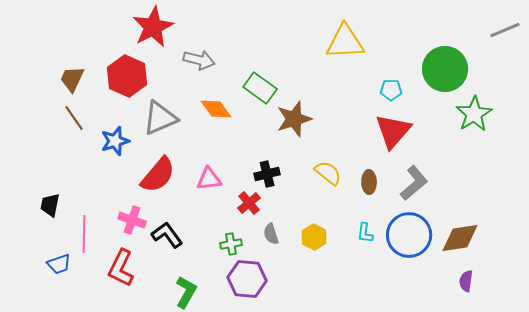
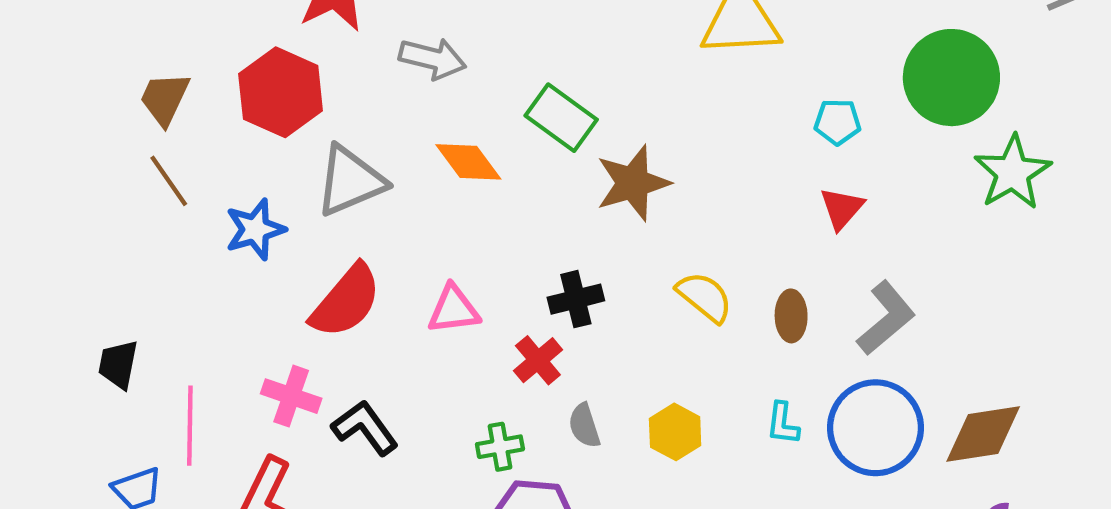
red triangle: (393, 131) -> (842, 208), size x0.6

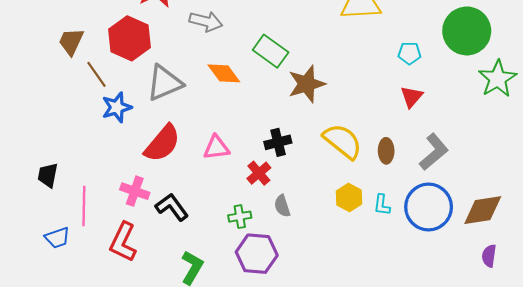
brown line: (169, 181) -> (97, 74), moved
yellow semicircle: (705, 297) -> (343, 141), size x1.4
yellow hexagon: (675, 432) -> (349, 197), moved

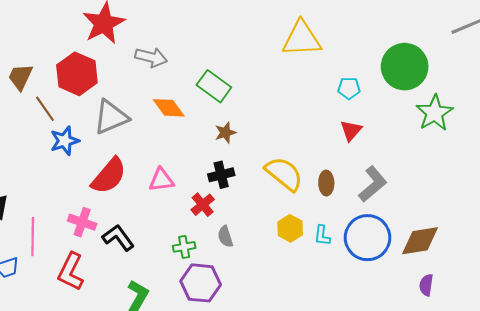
brown star: (307, 84) -> (225, 133), moved, size x0.6

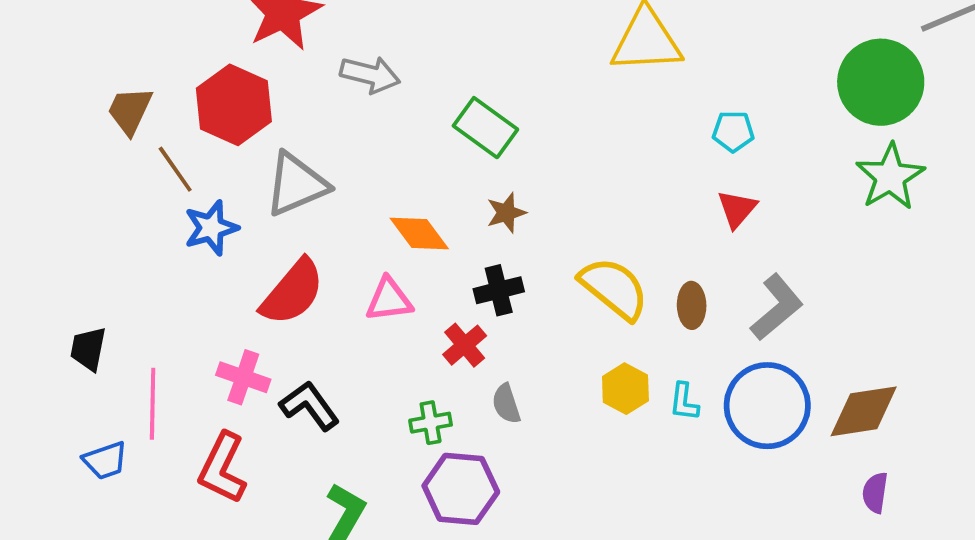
green circle: (405, 67) -> (881, 82), moved
orange diamond: (169, 108) -> (419, 233), moved

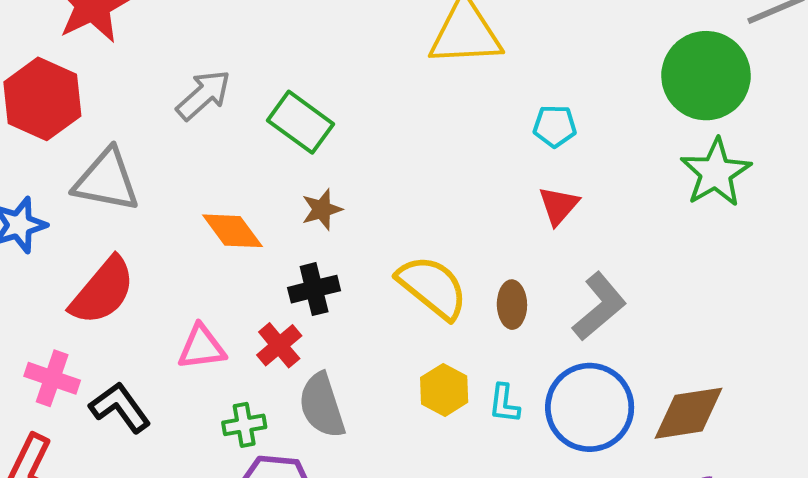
gray arrow: (370, 75) -> (203, 95), moved, turned -56
gray triangle: (296, 184) -> (106, 180), turned 34
pink triangle: (389, 300) -> (202, 347), moved
gray semicircle: (506, 404) -> (322, 405), size x1.6

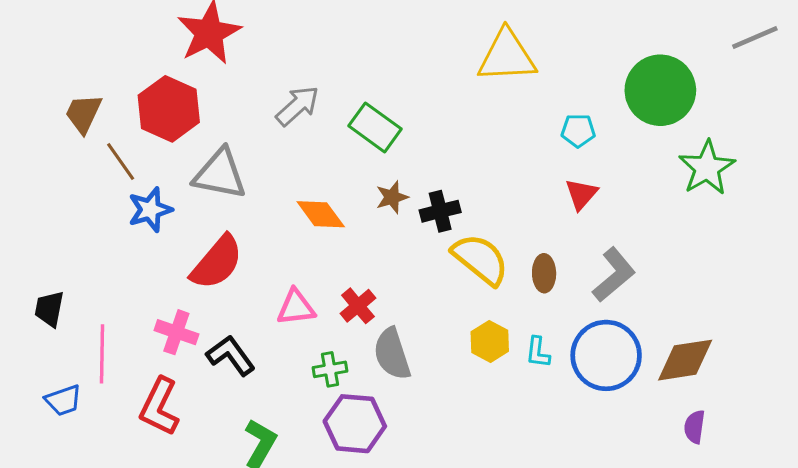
green circle: (706, 76) -> (660, 90), moved
black cross: (314, 289) -> (440, 211), moved

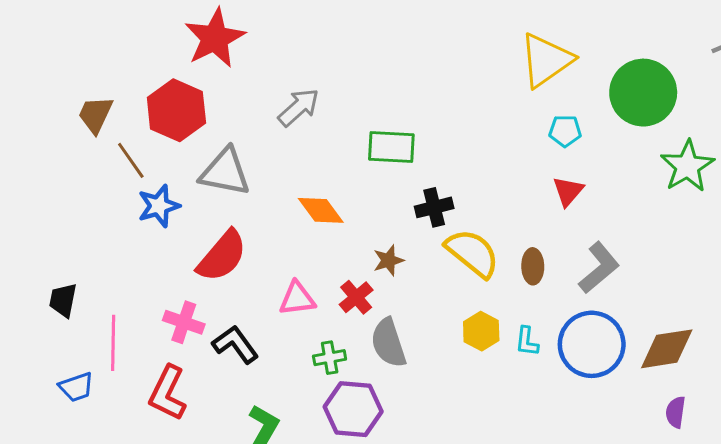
yellow triangle: (507, 56) -> (546, 60), moved, turned -32
green rectangle: (375, 127) -> (391, 147), moved, turned -33
brown star: (392, 197) -> (388, 260), moved

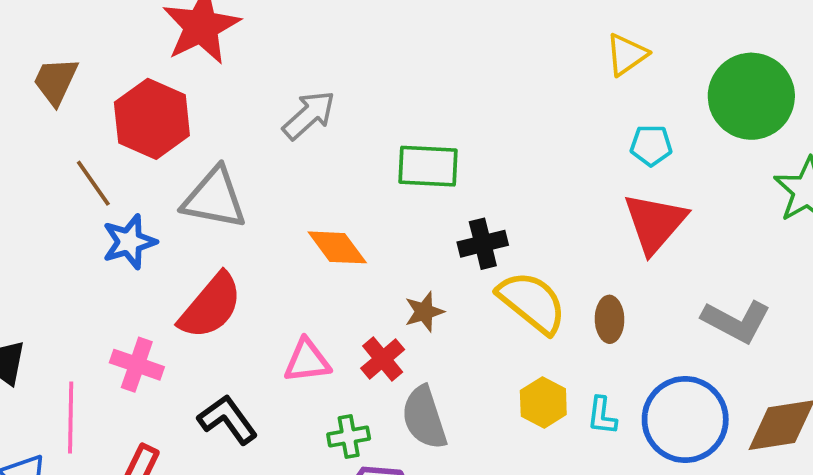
yellow triangle: (546, 60) -> (627, 55), size x0.6
brown trapezoid: (95, 115) -> (56, 81), moved
red triangle: (568, 191) -> (655, 223), size x1.6
gray L-shape: (599, 268) -> (736, 321), moved, turned 68
pink cross: (184, 322) -> (137, 365), moved

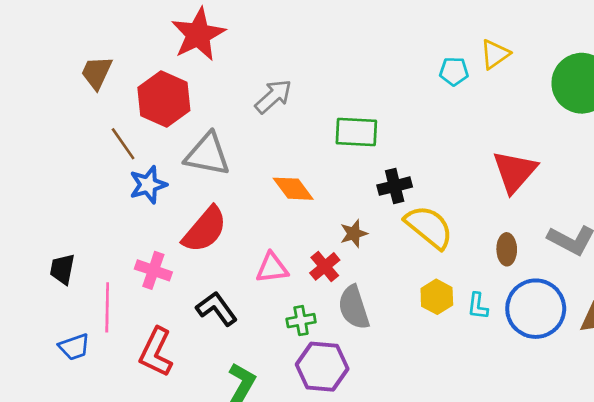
cyan pentagon: (651, 145) -> (454, 71), moved
brown ellipse: (610, 319) -> (507, 249), moved

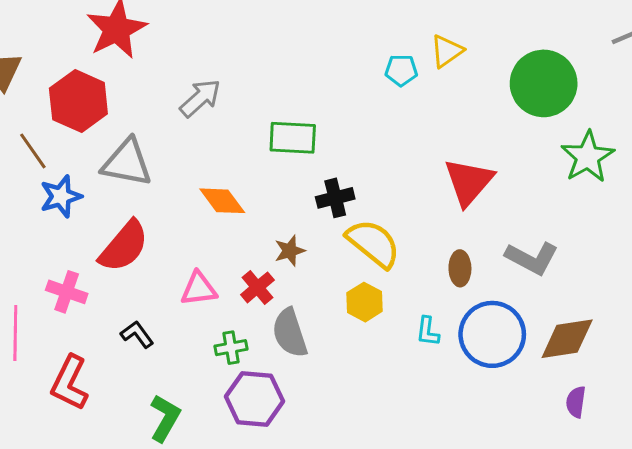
yellow hexagon: (437, 297) -> (365, 302), moved
black L-shape: (217, 309) -> (137, 334), size x0.7

